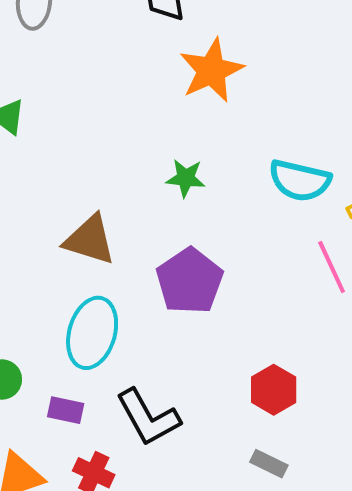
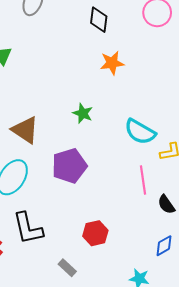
orange star: (211, 70) -> (112, 63), size x0.7
gray rectangle: (269, 464) -> (67, 268), moved

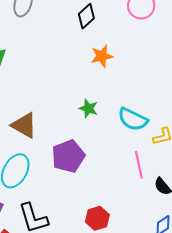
black diamond: (99, 20) -> (86, 16), turned 45
green star: (83, 113) -> (88, 108), moved

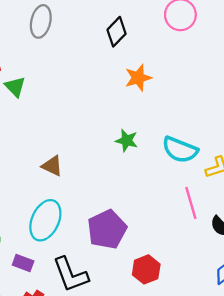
brown triangle: (24, 125) -> (52, 166), size x0.7
purple pentagon: (68, 156) -> (107, 229), moved

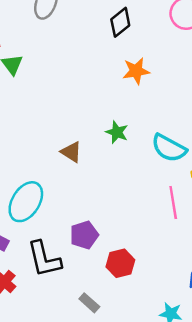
brown triangle: (52, 166) -> (71, 152), moved
purple pentagon: (107, 229) -> (84, 235), moved, size x0.7

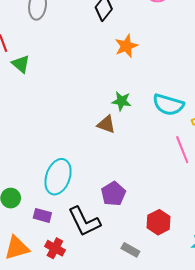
brown triangle: (71, 152) -> (106, 124), moved
red hexagon: (120, 263) -> (159, 222), moved

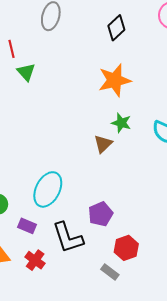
orange star: (126, 46) -> (115, 80), moved, size x1.4
brown triangle: (106, 124) -> (103, 144), turned 48
red hexagon: (159, 222) -> (126, 248), moved

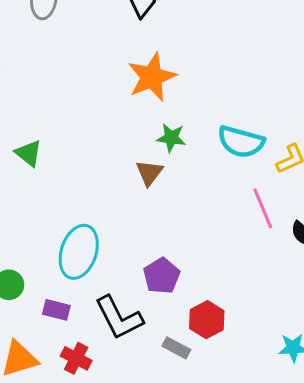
green triangle: (26, 72) -> (29, 153), moved
gray rectangle: (110, 272) -> (176, 348), moved

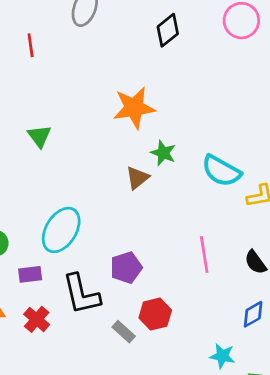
orange star: (152, 77) -> (134, 108), moved
pink line: (263, 208) -> (204, 255), moved
purple rectangle: (56, 310) -> (30, 274), turned -35

